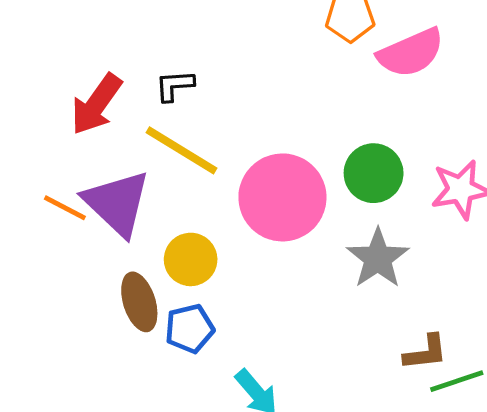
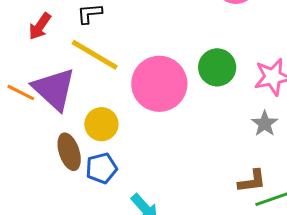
red arrow: (96, 104) -> (40, 26), size x0.7
gray star: (378, 258) -> (265, 124), moved, size x0.7

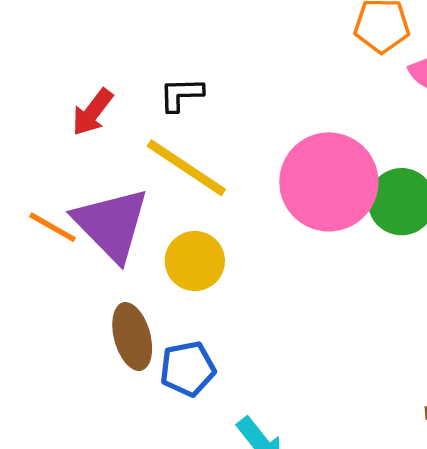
pink circle: (159, 84) -> (329, 182), moved
yellow circle: (101, 124) -> (195, 261), moved

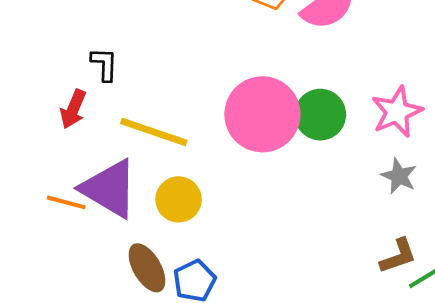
black L-shape: (181, 94) -> (104, 64), moved, turned 108

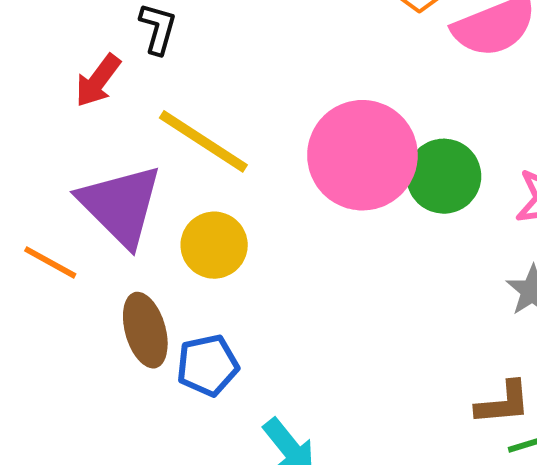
orange line: (66, 202) -> (50, 262), moved

